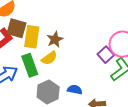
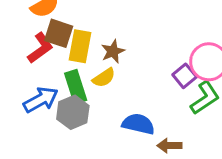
blue semicircle: (75, 90) -> (138, 124), size x1.5
gray hexagon: (48, 92) -> (73, 112), moved

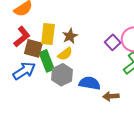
brown square: (59, 33) -> (33, 48), moved
purple square: (185, 76) -> (113, 42), moved
gray hexagon: (73, 112) -> (62, 75), moved

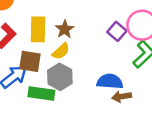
brown square: (33, 48) -> (30, 61), moved
green rectangle: (47, 61) -> (41, 94), moved, turned -55
blue semicircle: (90, 83) -> (110, 81), moved

